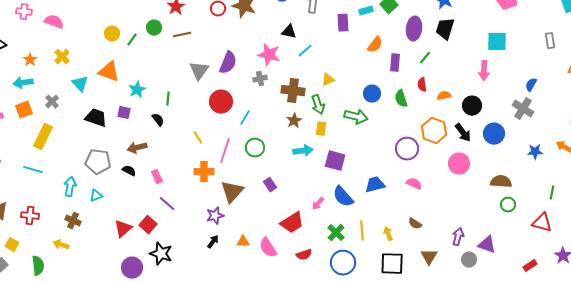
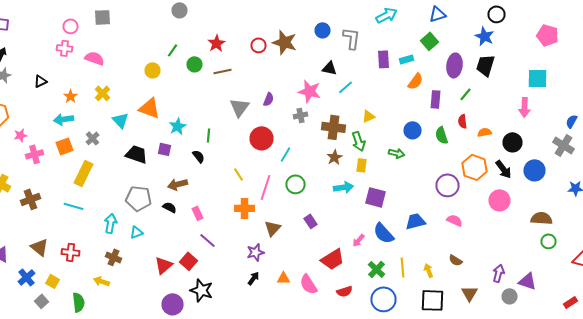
cyan rectangle: (366, 11) -> (406, 59), moved
green line: (132, 40) -> (172, 50), moved
purple semicircle: (228, 63) -> (268, 99), size x0.6
green arrow: (356, 117) -> (396, 153), size x0.7
brown triangle: (232, 192) -> (272, 228), size x0.7

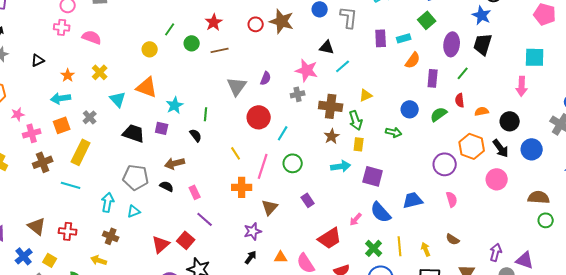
green semicircle: (442, 135) -> (439, 114), turned 72
brown cross: (30, 199) -> (43, 162), moved
pink semicircle: (454, 220) -> (452, 199), turned 49

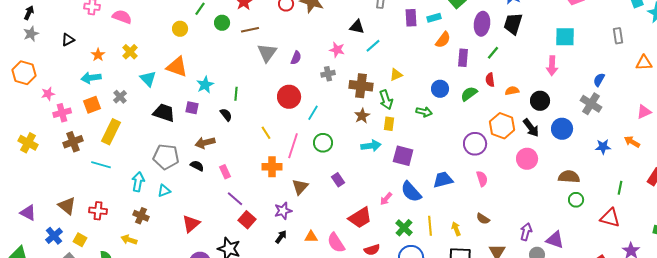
pink star: (307, 70) -> (337, 50), size x0.7
gray triangle: (237, 86) -> (267, 53), moved
red square: (186, 240) -> (247, 220), moved

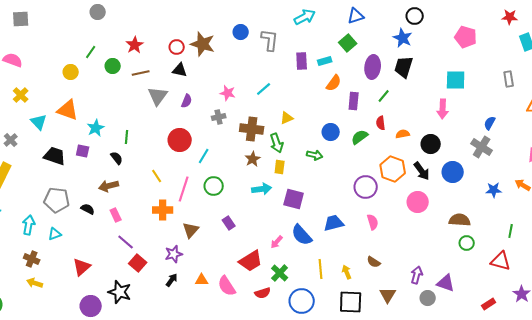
black triangle: (357, 27) -> (180, 70), moved
brown arrow: (205, 143) -> (109, 186), moved
green cross: (404, 228) -> (280, 273), moved
yellow arrow: (129, 240) -> (35, 283), moved

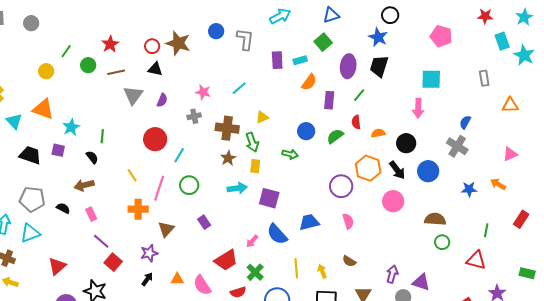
gray circle: (98, 12) -> (31, 23), moved
cyan triangle: (55, 234) -> (30, 233), size x1.5

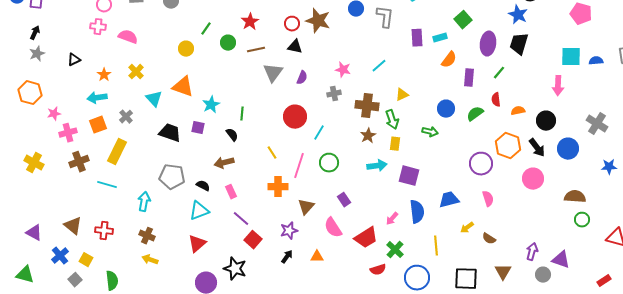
blue semicircle: (465, 122) -> (596, 61), moved, turned 56
cyan triangle: (30, 233) -> (199, 211), moved
blue semicircle: (277, 234) -> (417, 212), turned -145
yellow arrow: (322, 271) -> (467, 228), moved, turned -104
pink semicircle: (202, 285) -> (333, 228), moved

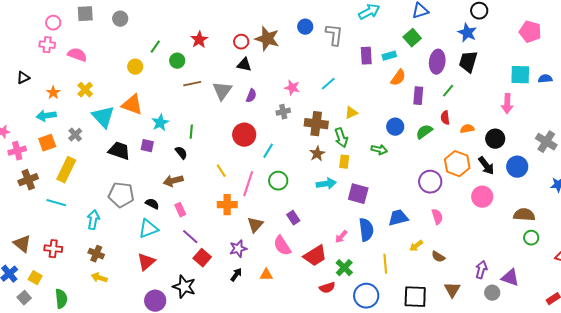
brown line: (256, 50) -> (192, 84), moved
cyan triangle: (154, 99) -> (103, 117), size x1.4

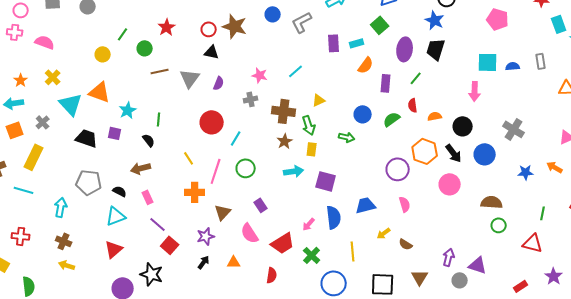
gray L-shape: (334, 35) -> (302, 22), turned -125
red semicircle: (327, 288) -> (272, 275), moved, turned -63

